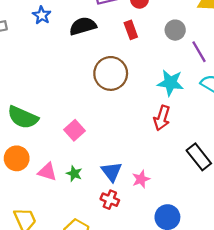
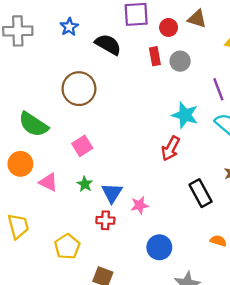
black semicircle: (83, 26) -> (108, 44), turned 36
gray circle: (175, 30) -> (180, 61), moved
brown circle: (111, 73) -> (79, 89), moved
green star: (74, 174) -> (85, 184), moved
red cross: (110, 200) -> (105, 220), turned -30

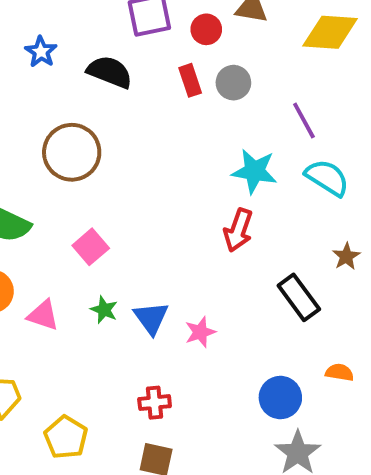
red cross: (105, 220) -> (155, 403), moved
yellow pentagon: (67, 247) -> (66, 437), moved
blue circle: (159, 247) -> (280, 398), moved

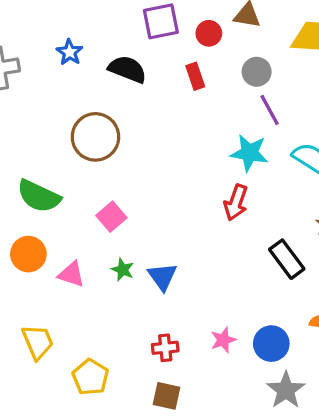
gray circle: (233, 83) -> (257, 72), moved
purple line: (304, 120) -> (270, 110), moved
pink star: (200, 332) -> (223, 340), moved

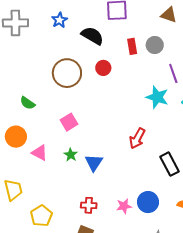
red circle: (209, 33) -> (103, 68), moved
gray circle: (257, 72) -> (155, 45), moved
green semicircle: (39, 196) -> (28, 103), size x0.6
red arrow: (236, 202) -> (137, 138), moved
blue circle: (271, 344) -> (148, 202), moved

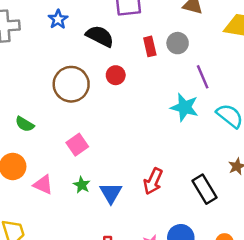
red arrow: (137, 138) -> (153, 181), moved

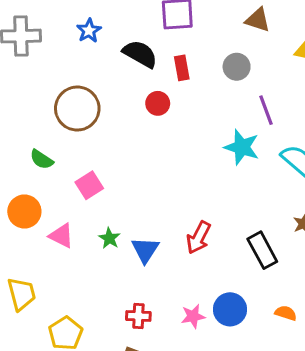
red rectangle: (150, 46) -> (182, 68), moved
brown circle: (71, 84) -> (77, 109), moved
pink square: (77, 145) -> (89, 185), moved

